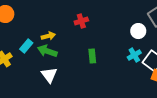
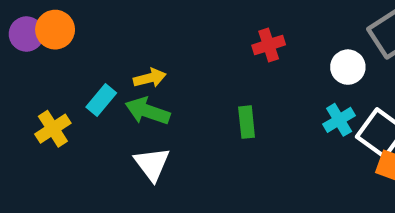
red cross: (81, 21) -> (269, 45), moved

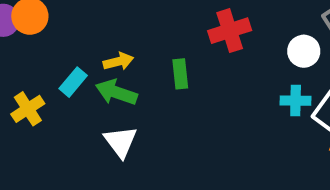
red cross: (269, 45) -> (230, 31), size x1.4
cyan cross: (339, 120) -> (296, 101), turned 32
green rectangle: (247, 122) -> (180, 74), moved

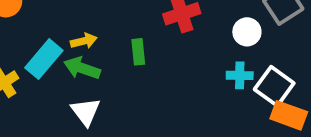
cyan rectangle: (73, 82) -> (44, 59), size x1.5

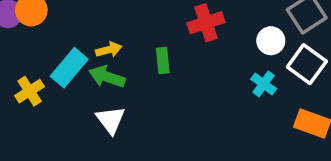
cyan cross: (240, 75) -> (264, 84), turned 35
white square: (274, 86) -> (307, 64), moved

